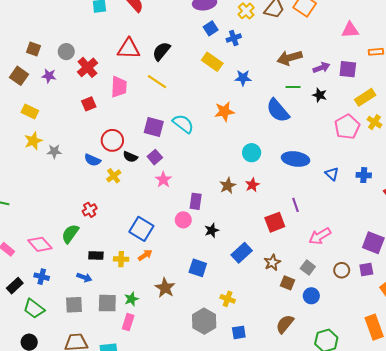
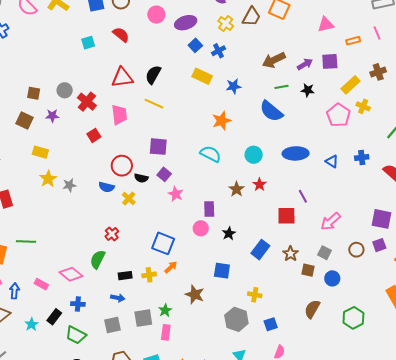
cyan semicircle: (183, 124) -> (211, 154), moved
red square: (275, 222) -> (286, 216), turned 30

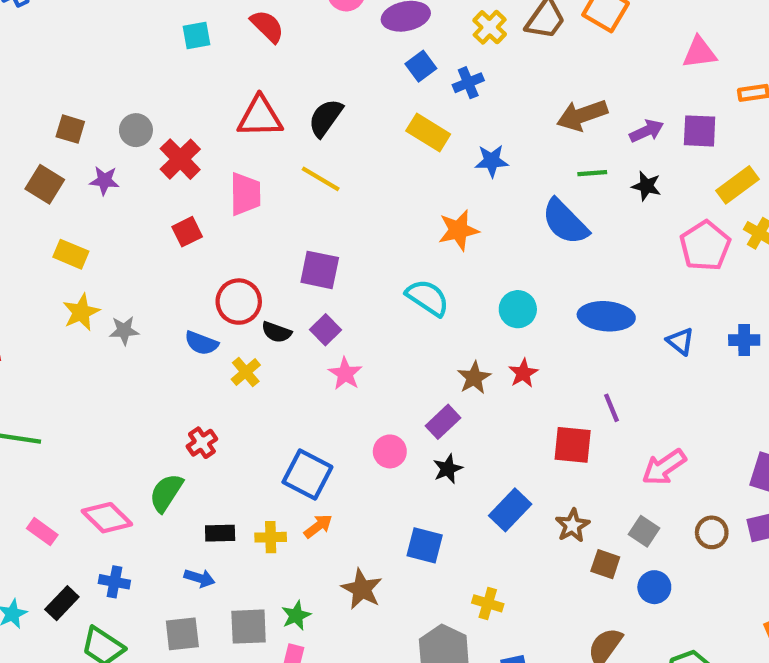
purple rectangle: (209, 209) -> (443, 422), moved, turned 42

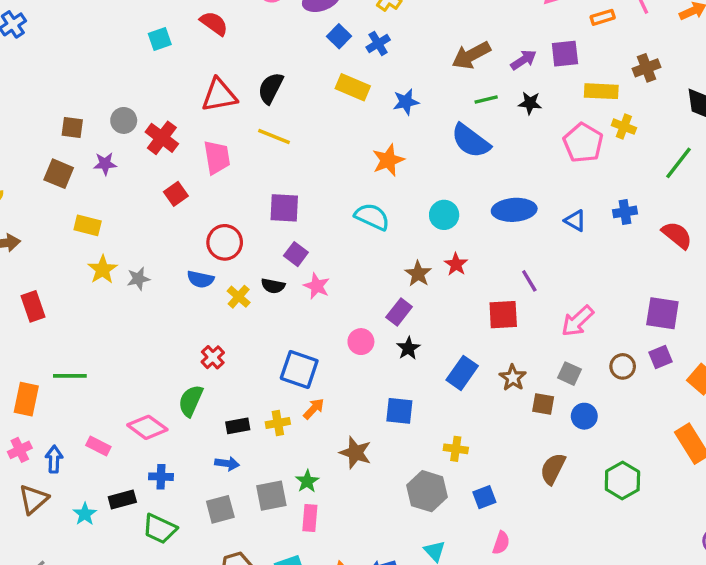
yellow rectangle: (738, 185) -> (601, 91), turned 48
black semicircle: (277, 332) -> (273, 286), moved
black rectangle: (62, 603) -> (122, 500), turned 40

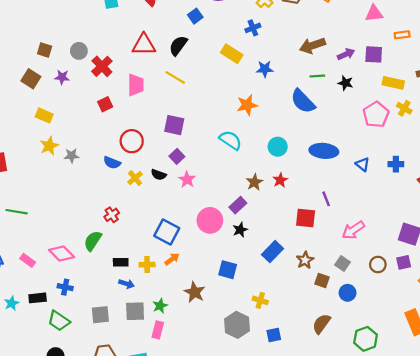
blue square: (339, 36) -> (195, 16), moved
pink circle: (361, 342) -> (210, 220), size x1.5
blue arrow: (227, 464) -> (126, 284), moved

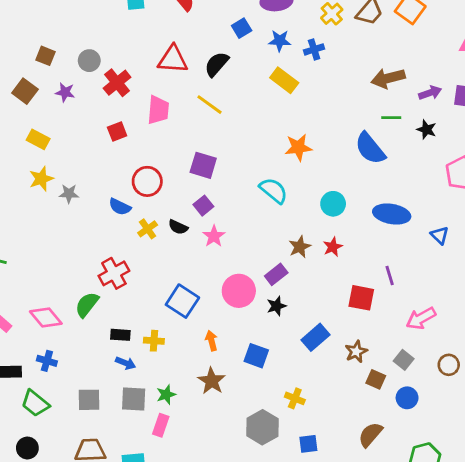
blue star: (265, 69) -> (280, 41), moved
red cross: (112, 215) -> (114, 273), size x1.5
orange arrow: (172, 259) -> (211, 341), moved, turned -72

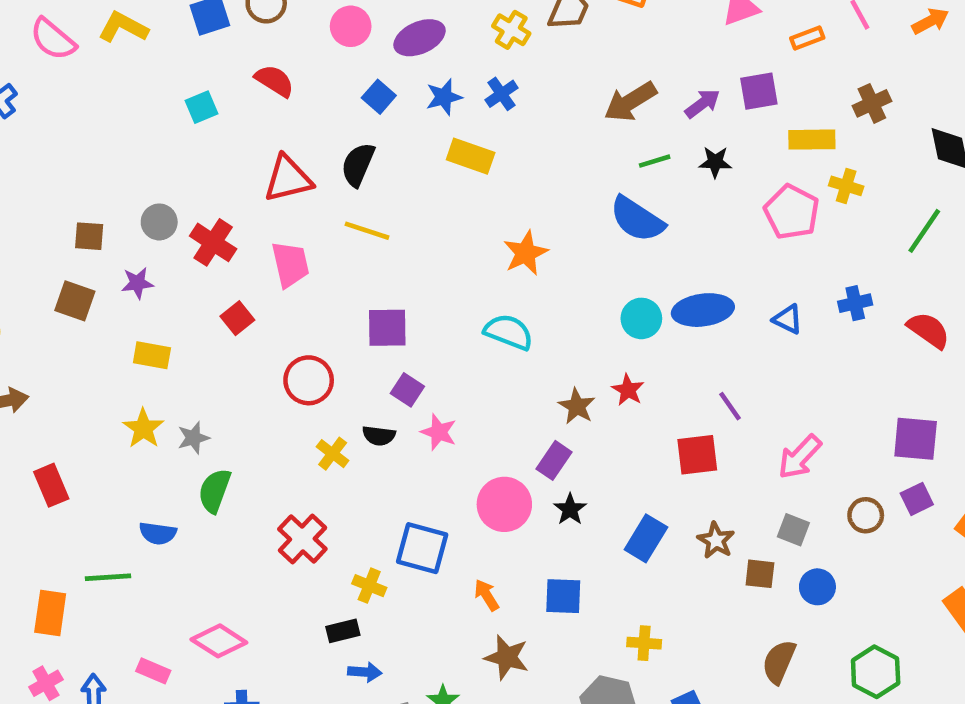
yellow rectangle: (38, 139) -> (152, 355), moved
cyan circle: (333, 204) -> (641, 318), moved
blue semicircle: (120, 207) -> (158, 533), moved
green semicircle: (87, 305) -> (215, 491), moved
yellow cross: (154, 341) -> (369, 586), moved, turned 36

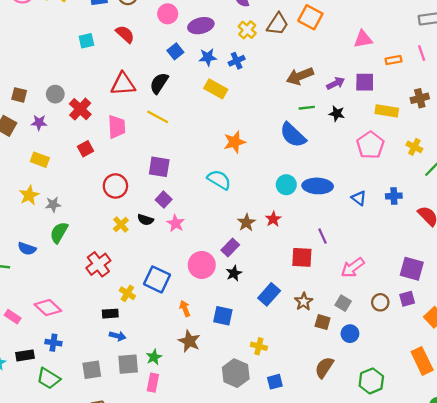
yellow cross: (846, 186) -> (414, 147), moved

